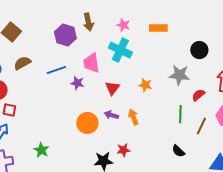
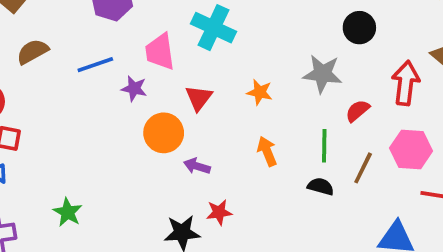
purple arrow: (111, 115) -> (197, 166), moved
orange arrow: (133, 117) -> (267, 151), moved
orange circle: (87, 123) -> (164, 133), moved
black semicircle: (178, 151) -> (321, 186), moved, turned 152

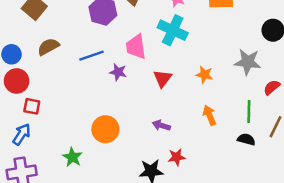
orange circle: (164, 133) -> (105, 129), moved

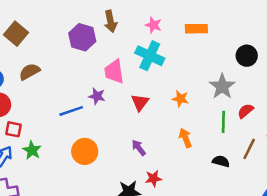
blue line: (91, 56) -> (71, 111), moved
gray star: (248, 62) -> (222, 86), turned 30
green line: (249, 111) -> (223, 122), moved
purple arrow: (161, 125) -> (139, 148), turned 35
green star: (72, 157) -> (32, 150), moved

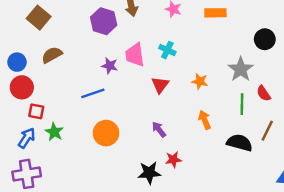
cyan cross: (150, 56) -> (167, 50), moved, size x0.6
purple star: (97, 96) -> (110, 66), moved
red semicircle: (245, 111) -> (264, 93), turned -84
black semicircle: (221, 161) -> (240, 143), size x1.5

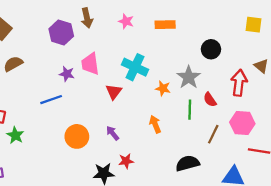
cyan cross: (167, 50) -> (135, 67), moved, size x1.6
orange star: (200, 81) -> (163, 88), moved
orange circle: (106, 133) -> (77, 136), moved
black semicircle: (240, 143) -> (188, 163), moved, turned -30

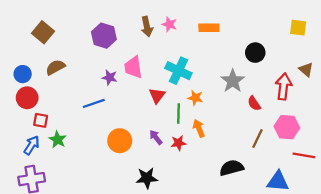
brown arrow: (87, 18) -> (147, 27), moved
orange star: (163, 88) -> (195, 98), moved
green line: (190, 110) -> (178, 114), moved
red star: (126, 161) -> (178, 143), moved

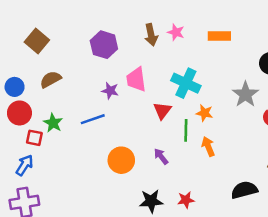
green star: (58, 140) -> (53, 123), moved
red star: (178, 143) -> (186, 200), moved

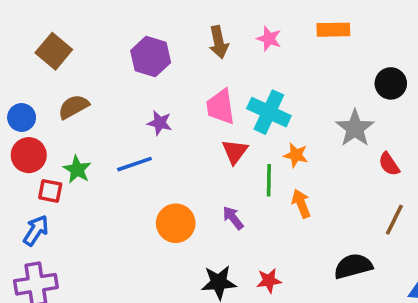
pink star: (176, 32) -> (269, 39), moved
orange rectangle: (219, 36) -> (333, 30), moved
pink trapezoid: (136, 79) -> (221, 107), moved

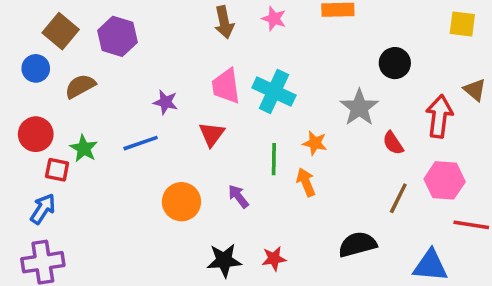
purple hexagon: (151, 57) -> (117, 36), moved
blue circle: (22, 117) -> (36, 68), moved
red triangle: (235, 152) -> (212, 134), moved
orange star: (296, 155) -> (315, 143), moved

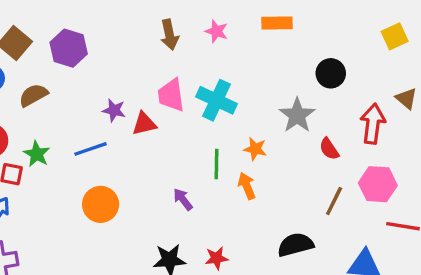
yellow square: (462, 24) -> (395, 36), turned -32
red triangle: (212, 134) -> (144, 124), moved, turned 40
orange circle: (181, 202) -> (101, 204), moved

